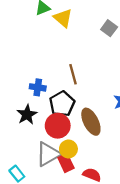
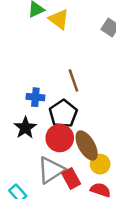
brown ellipse: (91, 122) -> (87, 145), moved
yellow circle: (68, 149) -> (100, 164), moved

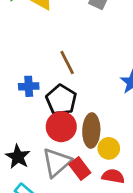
black star: (25, 128) -> (18, 157), moved
brown ellipse: (87, 145) -> (91, 130), turned 40

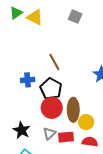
gray triangle: (57, 162) -> (49, 133), size x0.6
red rectangle: (80, 168) -> (66, 137), turned -56

